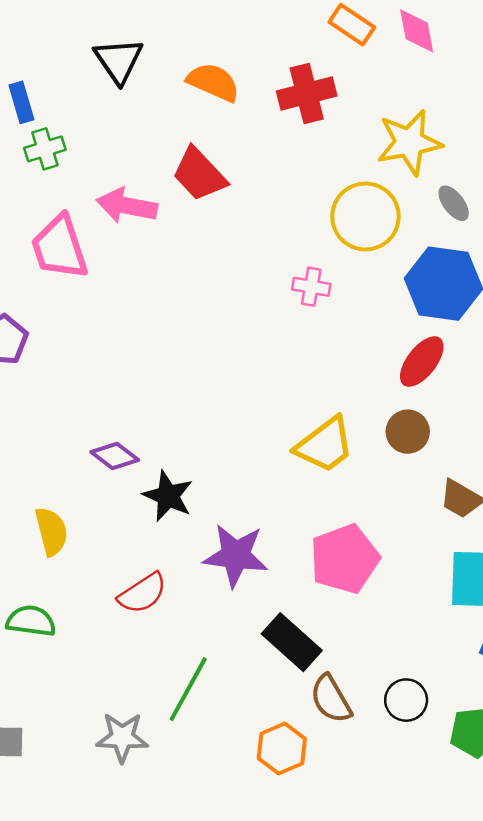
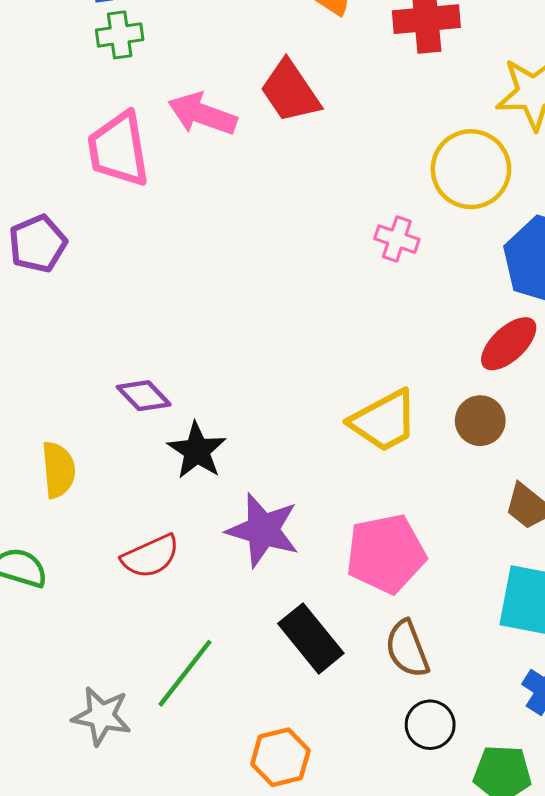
brown semicircle: (331, 699) -> (407, 649), moved

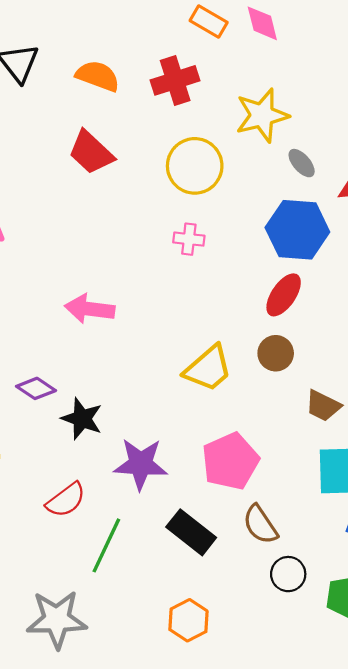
pink arrow: (202, 114) -> (90, 309), moved
yellow circle: (471, 169) -> (195, 166), moved
green line: (185, 673) -> (106, 545), moved
gray star: (102, 716) -> (57, 619), size x1.4

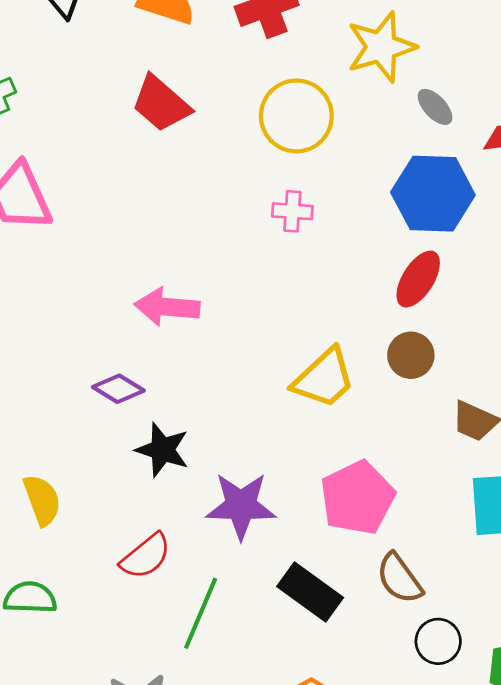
purple diamond: (36, 388) -> (118, 389), moved

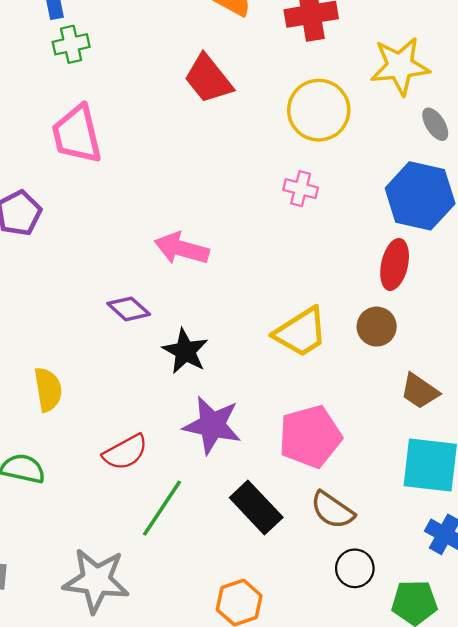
red ellipse: (418, 279) -> (395, 264), turned -30
black star: (162, 450) -> (185, 351), moved
brown semicircle: (399, 578) -> (332, 510), turned -30

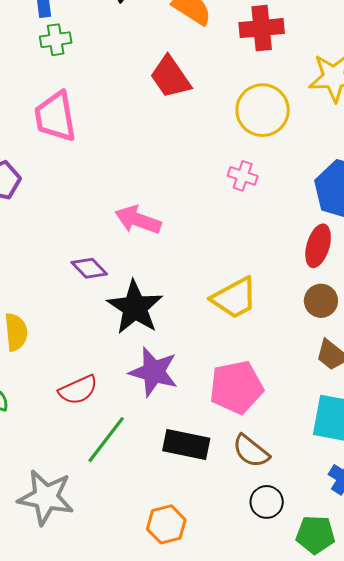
brown circle: (377, 327) -> (321, 301), moved
black star: (185, 351) -> (135, 307), size x1.4
black rectangle: (256, 507) -> (186, 444), turned -39

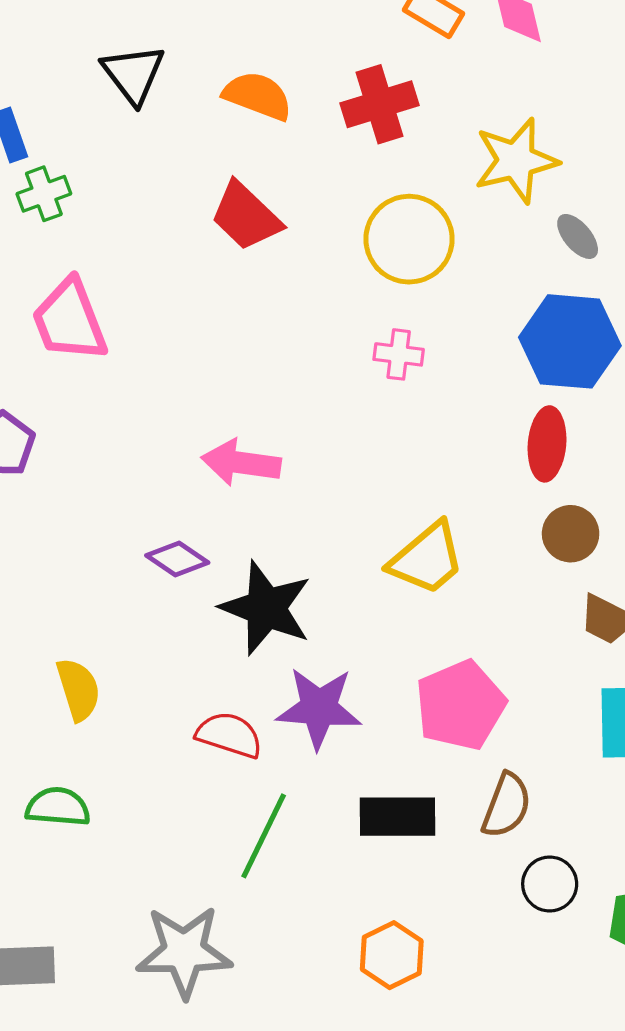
red semicircle: (78, 390) -> (229, 735), moved, turned -126
brown semicircle: (251, 451) -> (506, 805), turned -96

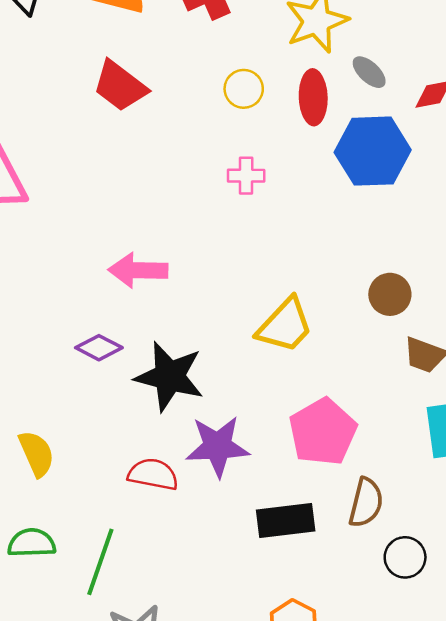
yellow circle: (409, 239) -> (244, 89), size x0.6
red ellipse: (547, 444) -> (313, 97), moved
green line: (264, 836) -> (100, 562), moved

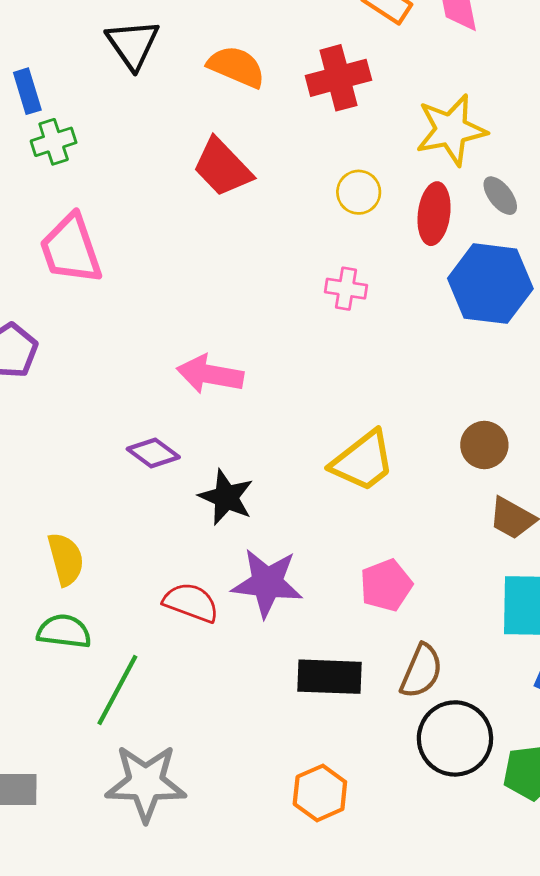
black star: (169, 376) -> (226, 497), size x0.7
pink pentagon: (323, 432) -> (386, 585), size x0.7
green semicircle: (32, 543) -> (64, 631), moved
black circle: (405, 557) -> (455, 738), size x1.6

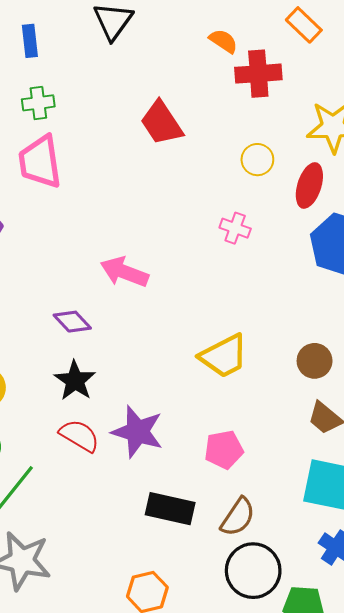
orange semicircle: (236, 67) -> (223, 41), moved, size x0.7
green cross: (54, 142) -> (38, 103), moved
black star: (226, 497) -> (75, 381), moved

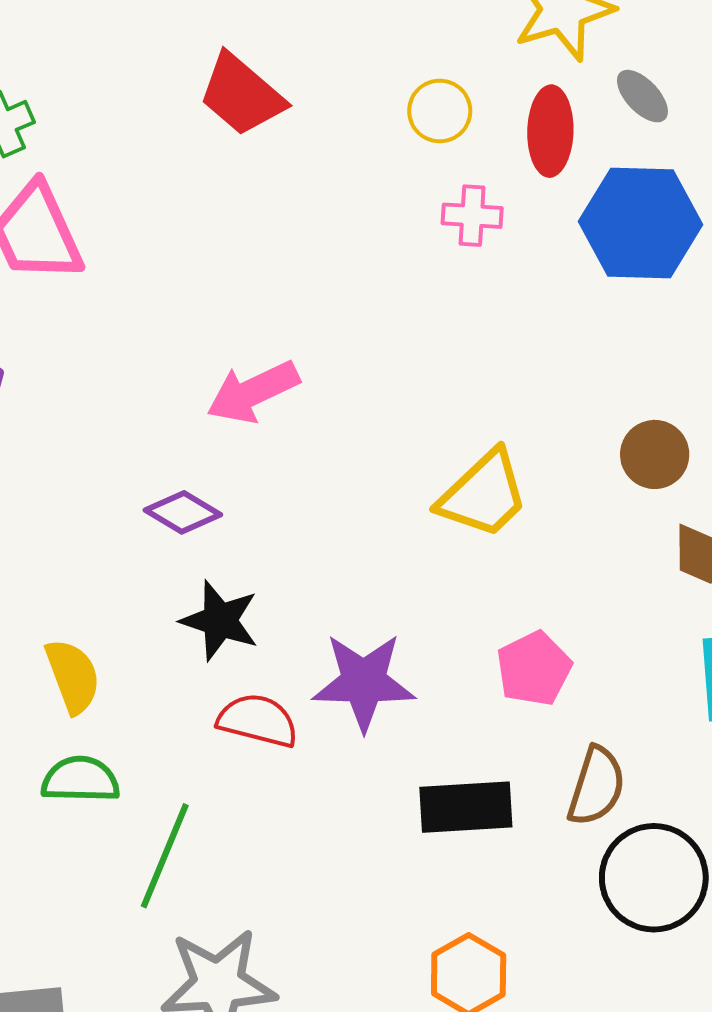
pink cross: (235, 228) -> (472, 216), moved
pink arrow: (124, 272) -> (253, 392), turned -30

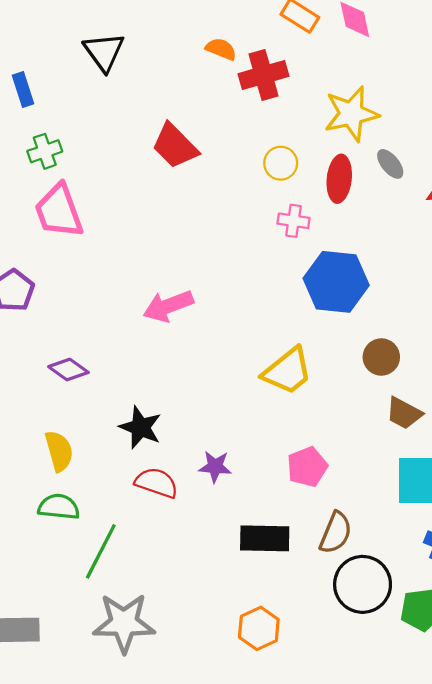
blue hexagon: (641, 223) -> (336, 282), moved
purple diamond: (183, 512) -> (68, 370), moved
purple star: (364, 682) -> (215, 467), size x0.6

